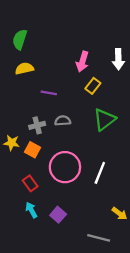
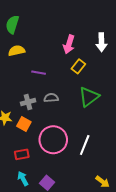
red rectangle: (30, 183) -> (22, 154), turned -64

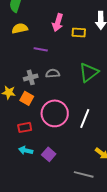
pink arrow: (69, 44) -> (58, 22), moved
yellow rectangle: (78, 66) -> (79, 32), moved, turned 56
cyan arrow: (23, 179) -> (26, 150), turned -48

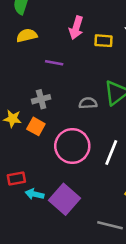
gray semicircle: (53, 73) -> (88, 103), moved
red rectangle: (25, 127) -> (16, 178), moved
purple square: (49, 154) -> (64, 199), size x1.6

